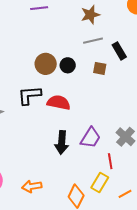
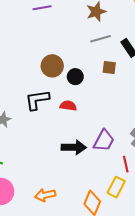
black circle: (68, 65) -> (75, 77), moved
red semicircle: (59, 103) -> (68, 106), size x0.7
black arrow: (62, 142) -> (74, 147), turned -90

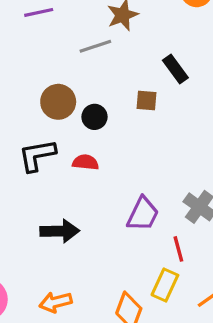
gray line: (101, 39) -> (95, 46), moved
black arrow: (74, 147) -> (60, 231), moved

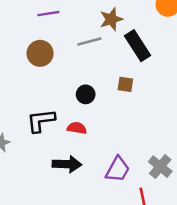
black rectangle: (175, 69) -> (137, 46), moved, size x1.4
brown circle: (58, 102) -> (40, 53), moved
black arrow: (60, 231) -> (67, 164), moved

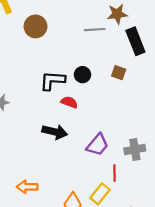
brown circle: (40, 53) -> (35, 26), moved
black L-shape: (41, 121) -> (52, 81), moved
gray cross: (160, 167) -> (135, 150), turned 30

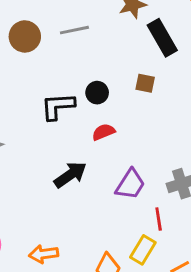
gray line: (95, 30) -> (74, 30), moved
red semicircle: (69, 102) -> (103, 132), moved, turned -35
black arrow: (55, 132) -> (70, 175), turned -40

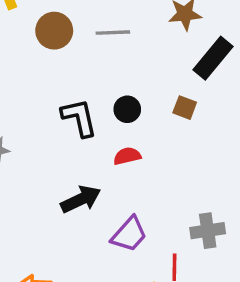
black rectangle: (162, 38) -> (213, 58), turned 60
black L-shape: (58, 106) -> (79, 118), turned 72
purple trapezoid: (130, 184) -> (129, 234), moved

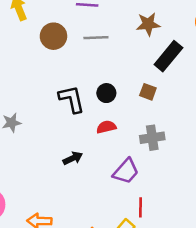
black arrow: (81, 199) -> (73, 158), size x0.7
gray cross: (208, 231) -> (152, 138), moved
purple trapezoid: (129, 234) -> (126, 171), moved

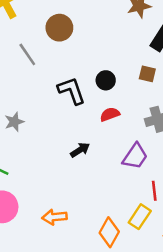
brown circle: (53, 36) -> (59, 28), moved
gray line: (96, 38) -> (27, 54), moved, turned 65

